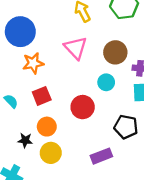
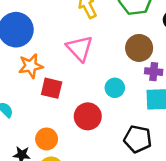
brown circle: (115, 52) -> (139, 48), moved
red square: (42, 96) -> (52, 88), moved, turned 36

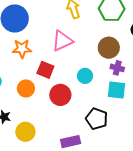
pink triangle: (80, 48) -> (62, 41), turned 40
red square: (52, 88) -> (45, 70), moved
orange circle: (47, 139) -> (26, 88), moved

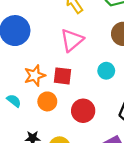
orange star: (22, 49) -> (35, 75), moved
red circle: (60, 95) -> (83, 111), moved

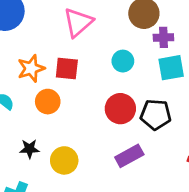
red circle: (83, 111) -> (120, 109), moved

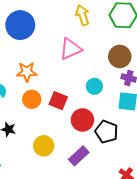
red square: (67, 68) -> (58, 101), moved
purple rectangle: (129, 156) -> (79, 156), turned -30
yellow circle: (64, 160) -> (44, 146), moved

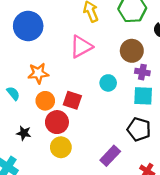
red circle: (82, 120) -> (57, 122), moved
black pentagon: (107, 132) -> (139, 129), moved
purple rectangle: (79, 156) -> (110, 156), moved

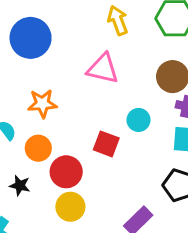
pink triangle: (81, 47) -> (103, 69), turned 40
red square: (72, 100) -> (106, 144), moved
orange circle: (45, 101) -> (38, 148), moved

